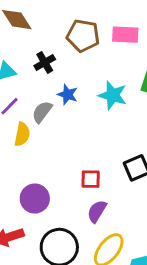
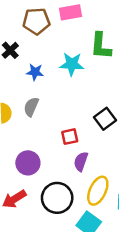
gray semicircle: (42, 112) -> (31, 107), moved

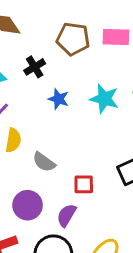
gray semicircle: (31, 107) -> (44, 162), moved, turned -90
purple semicircle: (81, 162) -> (66, 215), moved

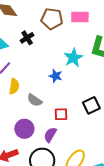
blue star: (59, 99) -> (56, 76), moved
cyan star: (104, 99) -> (73, 58), turned 30

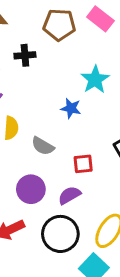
pink rectangle: (80, 17) -> (100, 19), turned 42
black cross: (27, 38) -> (25, 55), turned 32
purple semicircle: (50, 135) -> (69, 195), turned 35

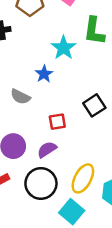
blue star: (71, 108) -> (44, 74), turned 30
gray semicircle: (43, 146) -> (20, 97), moved

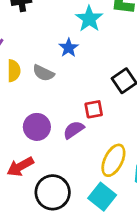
red square: (57, 122) -> (94, 109), moved
black circle: (41, 183) -> (53, 192), moved

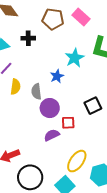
gray semicircle: (43, 73) -> (36, 91), turned 49
purple circle: (37, 127) -> (50, 108), moved

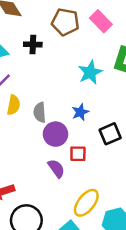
blue star: (57, 76) -> (80, 112), moved
purple semicircle: (52, 135) -> (56, 168), turned 77

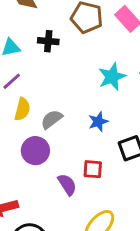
gray semicircle: (40, 112) -> (52, 119), turned 54
purple circle: (55, 134) -> (35, 151), moved

